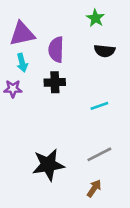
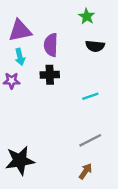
black star: (48, 165) -> (20, 161), moved

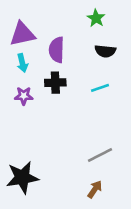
purple star: (12, 81) -> (24, 96), moved
cyan line: (90, 96) -> (100, 88), moved

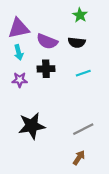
purple semicircle: (57, 50) -> (47, 41), turned -70
black semicircle: (105, 51) -> (77, 42), moved
black star: (22, 177) -> (32, 126), moved

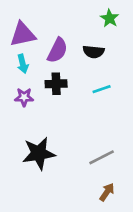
green star: (80, 15) -> (110, 18), moved
purple semicircle: (47, 41) -> (57, 50), turned -85
brown arrow: (79, 158) -> (107, 192), moved

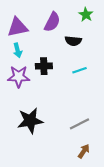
purple semicircle: (57, 50) -> (52, 22), moved
purple star: (24, 97) -> (19, 77), size x1.5

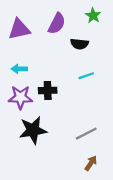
cyan arrow: (18, 50) -> (19, 69), moved, turned 104
black cross: (44, 66) -> (48, 90), moved
purple star: (19, 77) -> (20, 97), moved

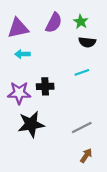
green star: (93, 16) -> (81, 22), moved
black semicircle: (79, 44) -> (87, 42), moved
cyan arrow: (19, 69) -> (22, 54), moved

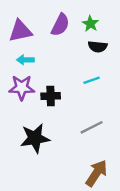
purple star: (19, 93) -> (22, 88), moved
gray line: (82, 128) -> (92, 127), moved
brown arrow: (86, 156) -> (96, 173), size x1.6

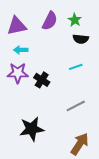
black cross: (51, 96) -> (42, 80), turned 35
black star: (35, 138) -> (32, 129), moved

